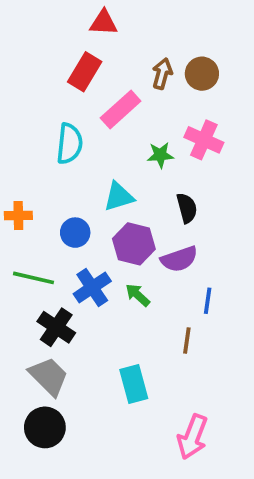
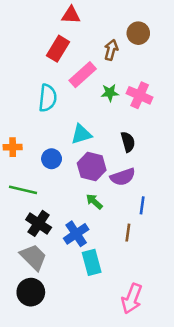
brown circle: (202, 74) -> (138, 33), moved
green star: (160, 155) -> (110, 93), moved
blue cross: (92, 287) -> (76, 234), moved

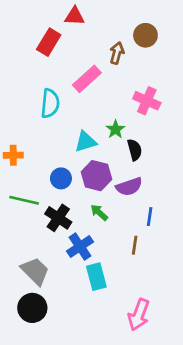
red rectangle: (58, 49) -> (49, 42), moved
green star: (110, 93) -> (115, 129), moved, turned -30
blue circle: (52, 159) -> (61, 178), moved
black cross: (39, 223) -> (58, 218), moved

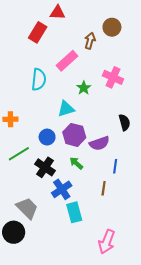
green star: (115, 129) -> (84, 88), moved
black semicircle: (135, 150) -> (124, 122), moved
green line: (24, 200) -> (19, 154), turned -45
black circle: (32, 308) -> (14, 232), moved

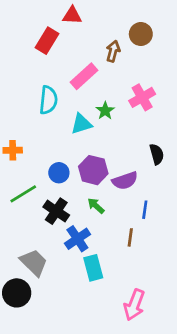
pink cross: (113, 77) -> (142, 97), turned 36
cyan triangle: (66, 109) -> (81, 124), moved

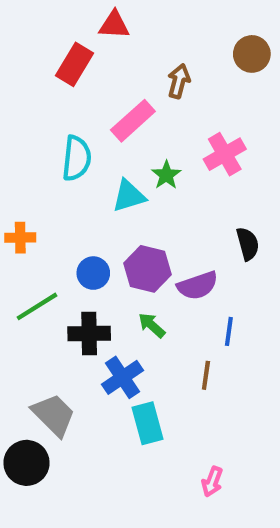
brown circle: (141, 34) -> (252, 54), moved
black cross: (56, 211) -> (89, 334), turned -35
pink arrow: (134, 305) -> (212, 482), size x0.6

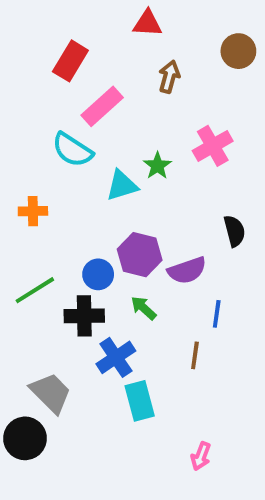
red triangle: (114, 25) -> (148, 23), moved
pink rectangle: (133, 121) -> (102, 106), moved
cyan semicircle: (77, 158) -> (72, 150), turned 117
orange cross: (20, 238) -> (33, 211), moved
blue circle: (93, 273) -> (98, 274), moved

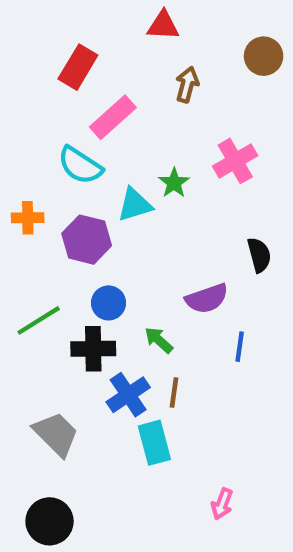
orange cross: (33, 211) -> (28, 218), moved
purple hexagon: (140, 255) -> (87, 240), moved
brown line: (195, 355) -> (174, 392), moved
black circle: (25, 438) -> (50, 521), moved

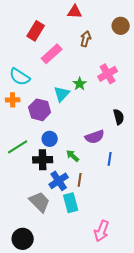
cyan semicircle: (80, 165) -> (20, 77), moved
cyan triangle: (135, 205) -> (62, 94), turned -30
gray trapezoid: (56, 434) -> (40, 202), moved
pink arrow: (222, 504) -> (102, 231), size x1.5

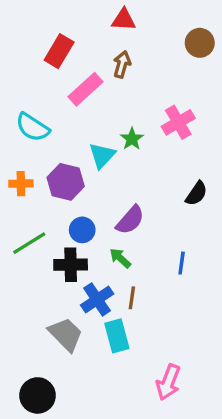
brown arrow: (86, 39) -> (122, 64), moved
orange cross: (13, 100) -> (21, 184), moved
black semicircle: (119, 117) -> (196, 193), turned 49
purple semicircle: (95, 137) -> (130, 220), moved, turned -30

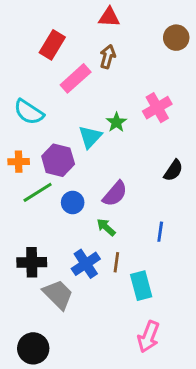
green line: (29, 243) -> (38, 192), moved
black cross: (71, 265) -> (32, 262), moved
cyan rectangle: (117, 336) -> (141, 286), moved

